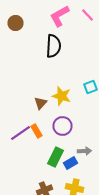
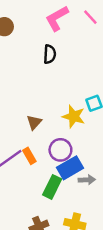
black semicircle: (54, 46) -> (50, 54), size x0.7
yellow star: (62, 96) -> (74, 116), moved
blue rectangle: (70, 163) -> (70, 168), moved, size x1.5

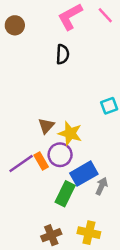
yellow star: (74, 116) -> (70, 133), moved
purple circle: (60, 150) -> (60, 155), moved
gray arrow: (87, 180) -> (101, 186), turned -63

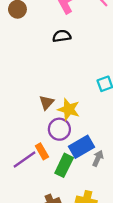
black semicircle: (63, 54) -> (62, 36), turned -102
orange rectangle: (41, 161) -> (42, 151), moved
purple line: (21, 164) -> (24, 159), moved

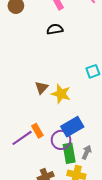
purple circle: (59, 129) -> (61, 140), moved
gray arrow: (98, 158) -> (87, 152), moved
green rectangle: (64, 165) -> (69, 153), moved, turned -36

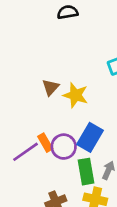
blue rectangle: (72, 127) -> (90, 137), turned -30
purple circle: (61, 140) -> (64, 147), moved

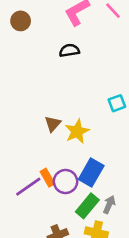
yellow star: (76, 95) -> (77, 131), turned 30
green rectangle: (86, 172) -> (87, 206), turned 50

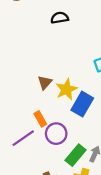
blue rectangle: (91, 173) -> (82, 104), moved
orange rectangle: (48, 178) -> (40, 119), moved

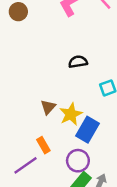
black semicircle: (60, 18) -> (78, 62), moved
purple circle: (56, 134) -> (78, 161), moved

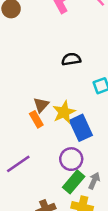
blue rectangle: (87, 130) -> (81, 128), turned -55
orange rectangle: (43, 145) -> (36, 119), moved

